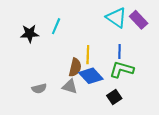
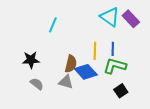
black star: (30, 34) -> (31, 60), moved
yellow line: (88, 55) -> (95, 51), moved
gray semicircle: (39, 89) -> (37, 84), turned -128
black square: (114, 97) -> (121, 91), moved

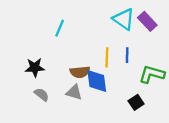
brown semicircle: (71, 64) -> (80, 72), turned 72
green L-shape: (115, 66) -> (152, 74), moved
blue diamond: (86, 72) -> (97, 81), turned 35

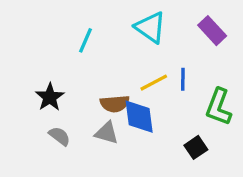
cyan triangle: (124, 19) -> (150, 27), moved
yellow line: (107, 57) -> (154, 83), turned 60
black star: (35, 68) -> (50, 97), turned -30
green L-shape: (152, 74) -> (219, 107), turned -85

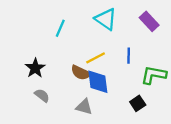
yellow line: (154, 83) -> (96, 58), moved
brown semicircle: (115, 104) -> (81, 73), turned 30
green L-shape: (219, 107) -> (154, 75), turned 80
gray triangle: (107, 133) -> (84, 107), moved

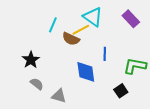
blue line: (129, 56) -> (105, 54), moved
yellow line: (96, 58) -> (81, 30), moved
brown semicircle: (81, 73) -> (71, 39), moved
gray triangle: (84, 107) -> (59, 96), moved

